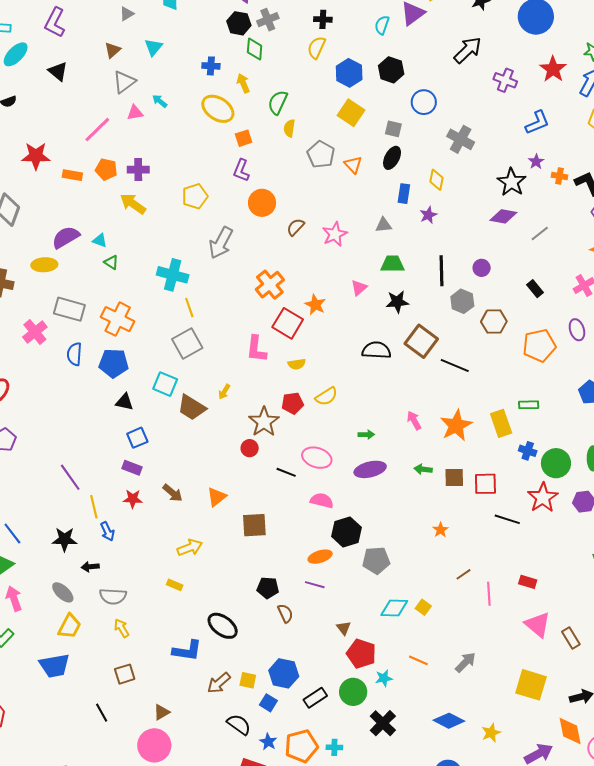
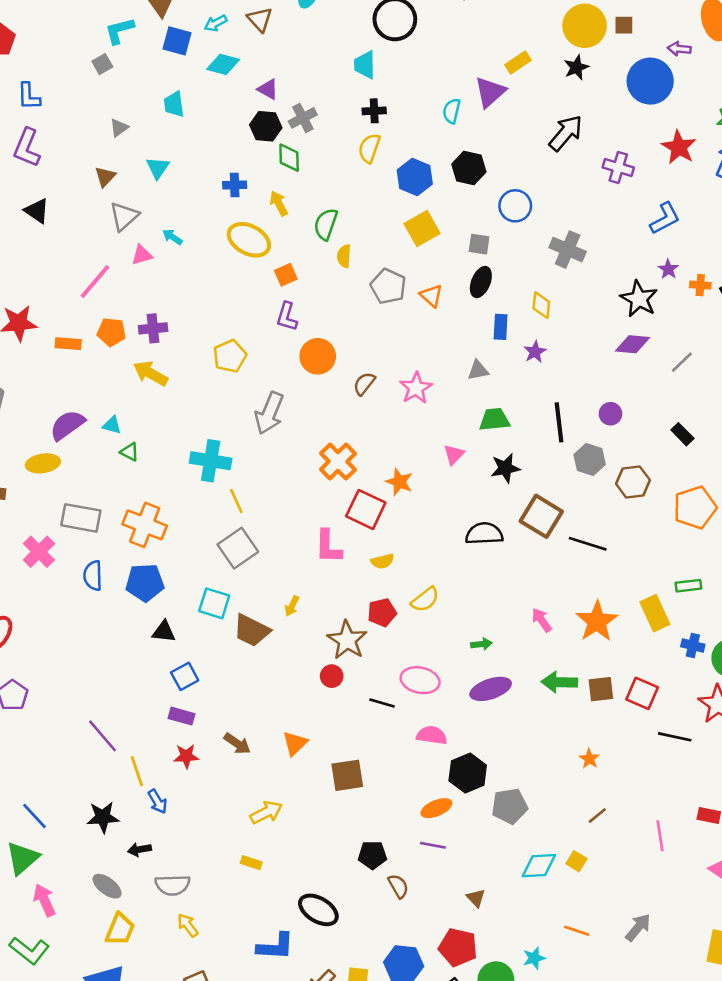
yellow square: (351, 113) -> (422, 229), turned 32
green arrow: (423, 469) -> (559, 682), size x1.5
red square: (485, 484) -> (642, 693), turned 30
brown line: (463, 574) -> (597, 815), moved
red pentagon: (361, 654) -> (458, 947), moved

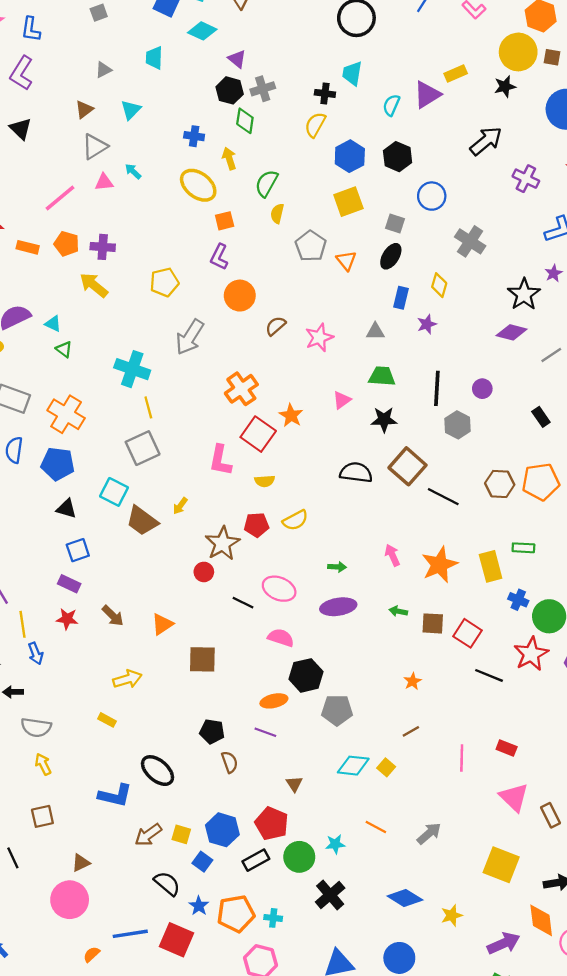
cyan trapezoid: (365, 65) -> (352, 73), moved
brown hexagon: (633, 482) -> (500, 484), moved
green arrow: (559, 682) -> (398, 611), size x0.6

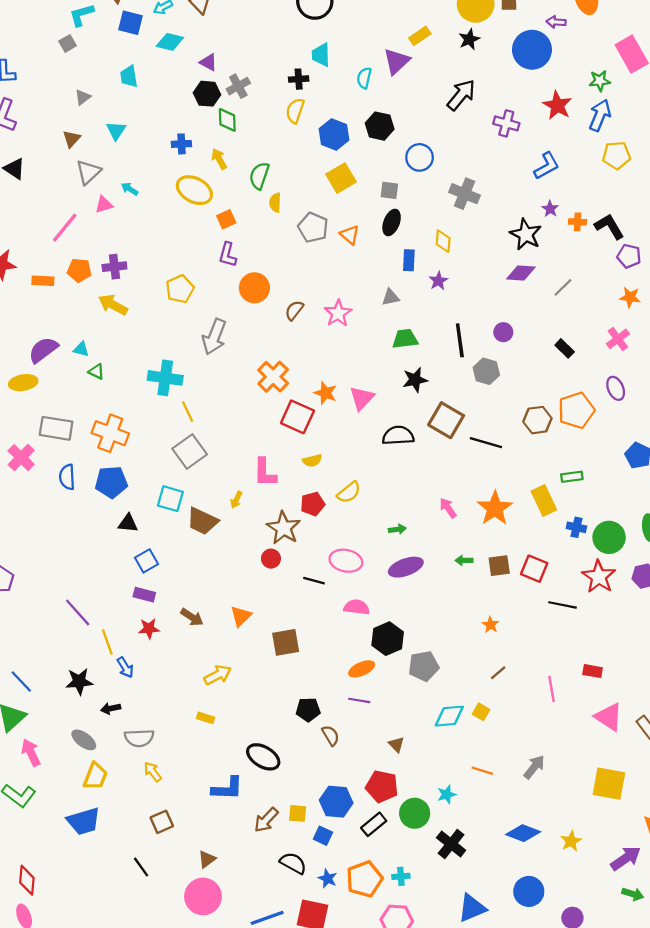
pink triangle: (342, 400) -> (362, 398), moved, size x1.4
pink L-shape: (220, 460) -> (265, 472), moved

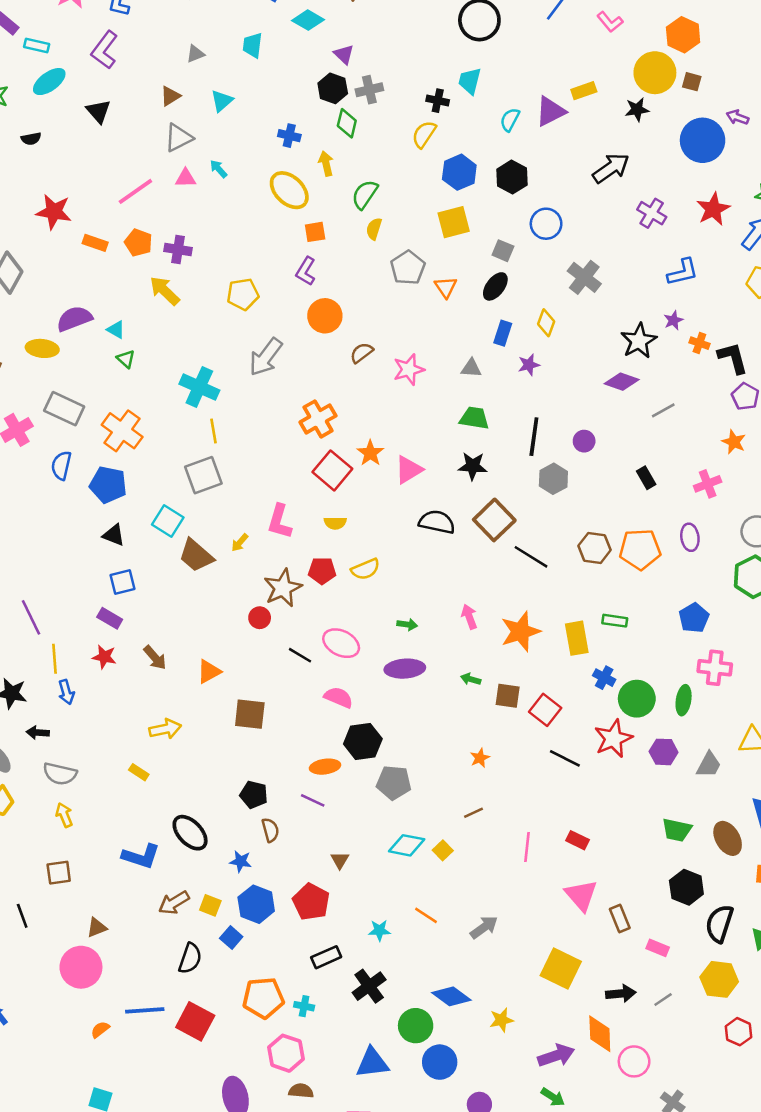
green circle: (415, 813) -> (416, 1026), moved
black rectangle: (374, 824) -> (326, 957), moved
black semicircle: (293, 863) -> (190, 958), turned 64
blue star: (328, 879) -> (241, 861), moved, turned -30

